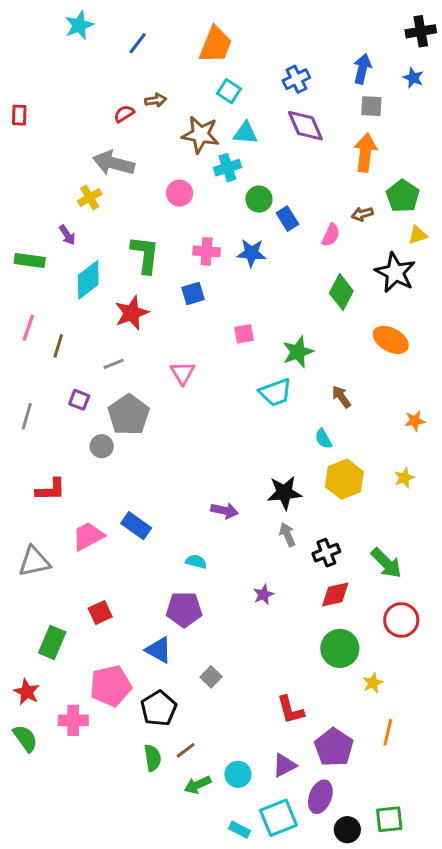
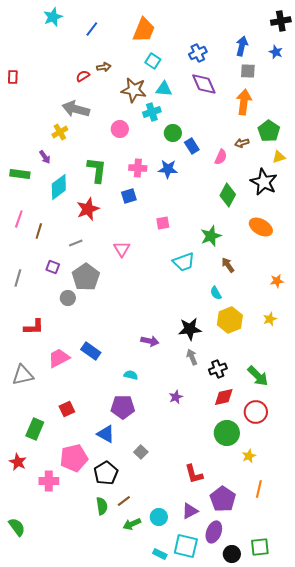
green star: (298, 352) -> (211, 236), moved
red circle: (401, 620) -> (256, 412), moved
green semicircle: (25, 738) -> (17, 527), moved
cyan square: (278, 818) -> (186, 546), turned 35

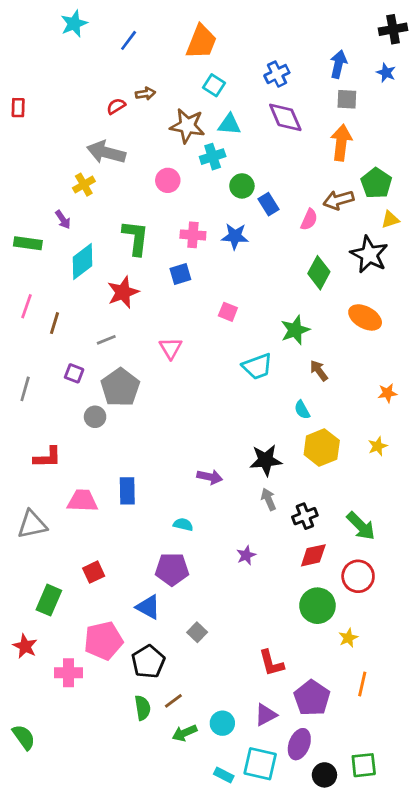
brown arrow: (242, 143) -> (338, 200), size x1.5
pink square: (163, 223) -> (228, 312), turned 32
blue rectangle: (91, 351) -> (127, 491), turned 54
pink trapezoid: (59, 358) -> (82, 501), turned 30

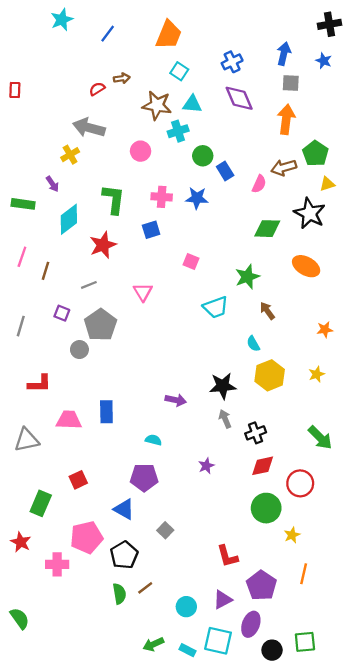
green diamond: (319, 273) -> (267, 229), turned 64
green arrow: (361, 526) -> (320, 438), moved
green arrow: (185, 733) -> (153, 644), moved

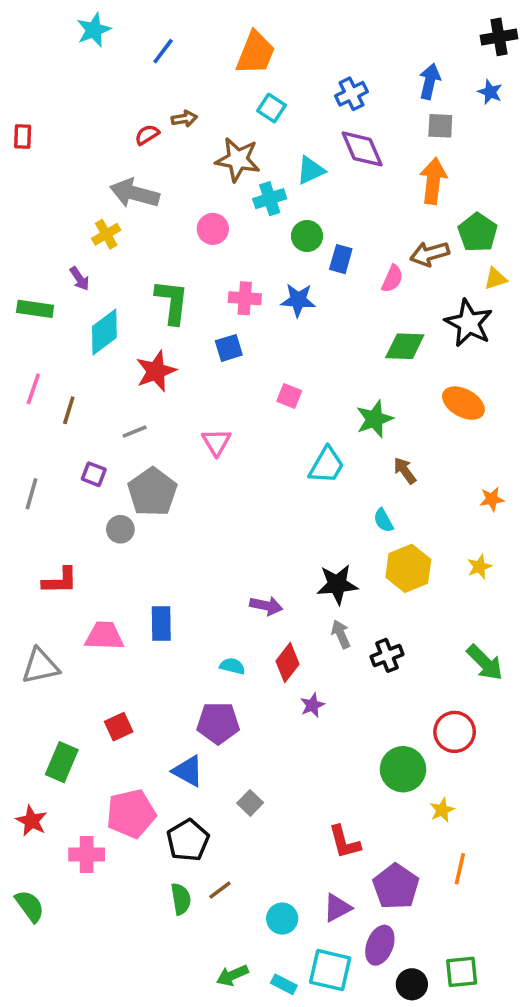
cyan triangle: (192, 104) -> (311, 170), moved, turned -30
blue rectangle: (225, 171) -> (341, 259), turned 48
cyan trapezoid: (216, 307) -> (327, 465), turned -40
red diamond: (263, 466) -> (287, 663), moved, turned -40
green semicircle: (20, 618) -> (30, 906), moved

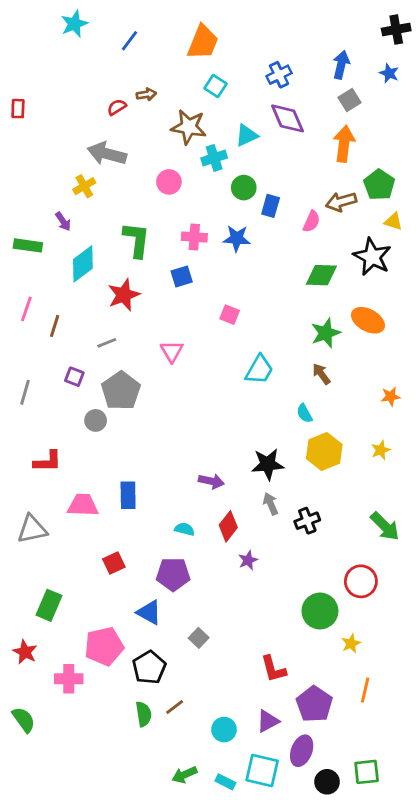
gray square: (440, 126) -> (350, 100), turned -35
yellow triangle: (495, 279) -> (393, 221), turned 36
green star: (375, 419) -> (326, 333), moved
red square: (119, 727) -> (114, 563), moved

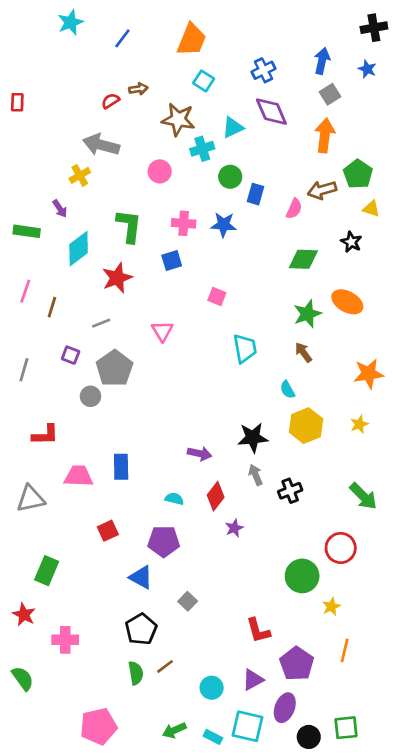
black star: (372, 257) -> (351, 242), size x0.6
cyan trapezoid: (259, 370) -> (245, 348), turned -40
orange star: (391, 396) -> (369, 374), size x1.6
pink pentagon: (104, 646) -> (98, 726), moved

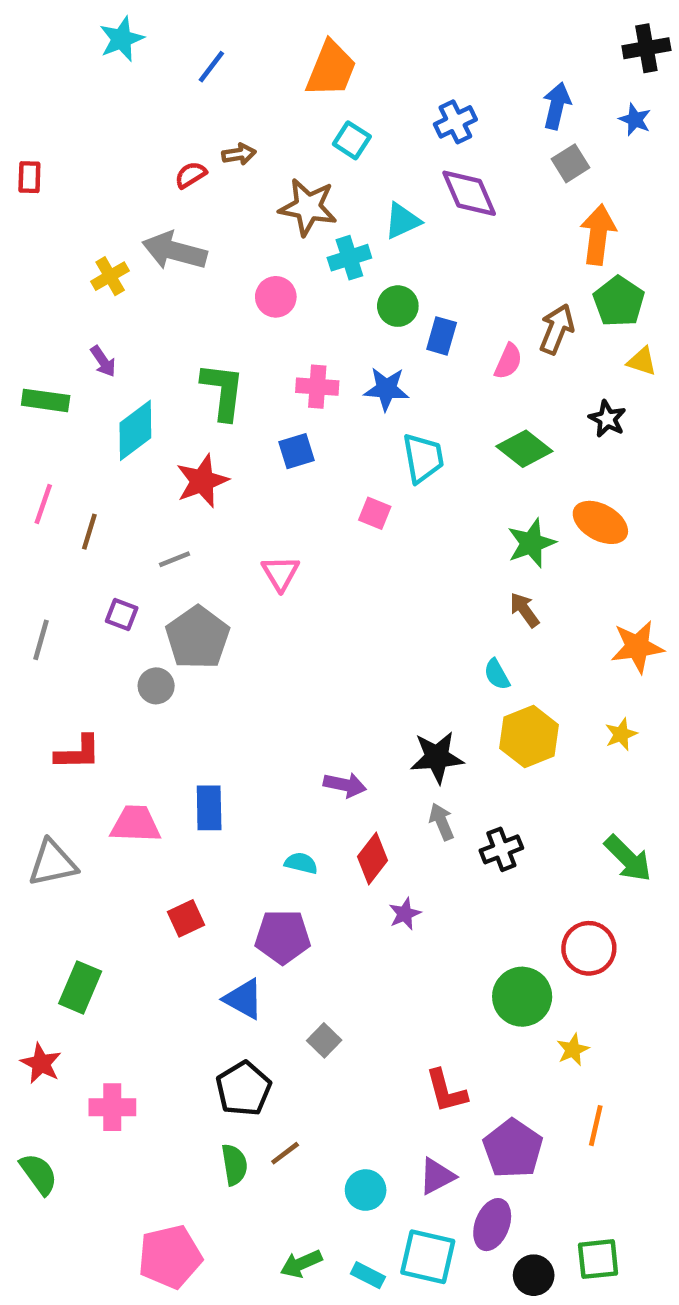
orange arrow: (325, 135) -> (598, 235), moved
yellow cross: (80, 175) -> (110, 276), moved
brown arrow: (322, 190) -> (557, 329), turned 128
green diamond: (303, 259) -> (524, 449), turned 36
cyan trapezoid: (245, 348) -> (423, 458), moved

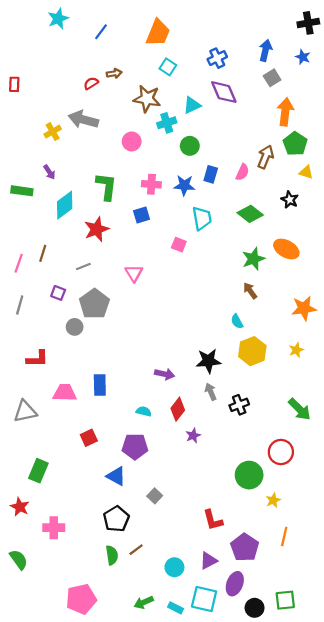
blue rectangle: (442, 336) -> (211, 174), moved
pink line: (43, 504) -> (19, 263), moved

